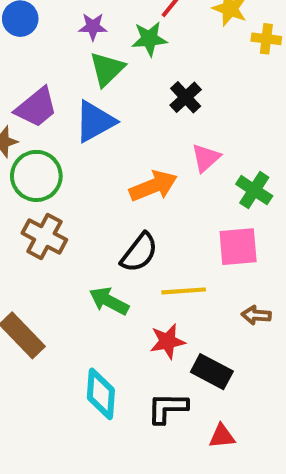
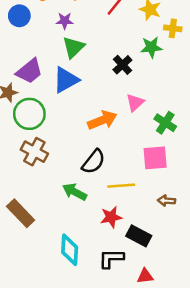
green star: (149, 39) -> (151, 47), moved

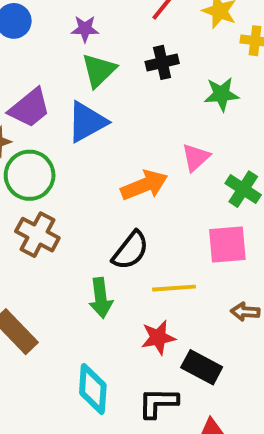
green star: (151, 47) -> (221, 94), moved
black cross: (122, 65) -> (162, 62), moved, turned 30
green arrow: (75, 192) -> (101, 298), turned -125

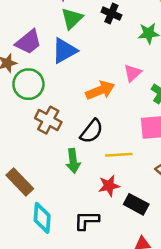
black cross: (162, 62) -> (111, 14), turned 36
brown cross: (37, 235) -> (48, 120), moved
cyan diamond: (93, 389) -> (42, 218), moved
black L-shape: (158, 403) -> (87, 220), moved

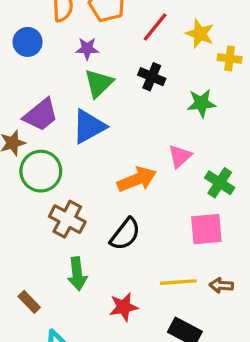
yellow line: (119, 155) -> (178, 282), moved
green arrow: (73, 161) -> (77, 274), moved
brown rectangle: (20, 182) -> (29, 302), size x0.6
red star: (109, 186) -> (124, 307), moved

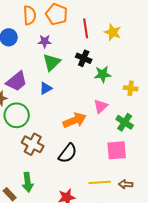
red line: (155, 27) -> (86, 28), turned -48
yellow cross: (230, 58) -> (131, 88), moved
green star: (201, 103) -> (103, 74), moved
blue triangle: (89, 126) -> (46, 88), size x0.6
green arrow: (77, 274) -> (28, 182), moved

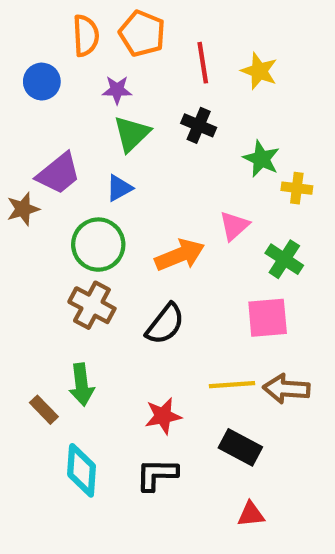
green star: (103, 74) -> (261, 159), moved, turned 30
green circle: (17, 115) -> (98, 245), moved
brown arrow: (126, 184) -> (286, 389), size x1.5

